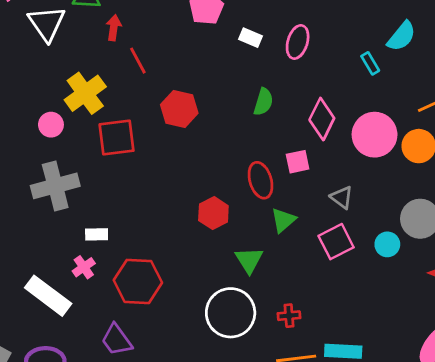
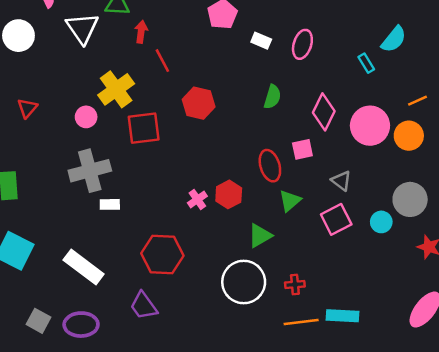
white rectangle: (97, 234) -> (110, 204), moved
green triangle: (249, 260) -> (260, 236), turned 32
pink cross: (84, 267) -> (197, 199), moved

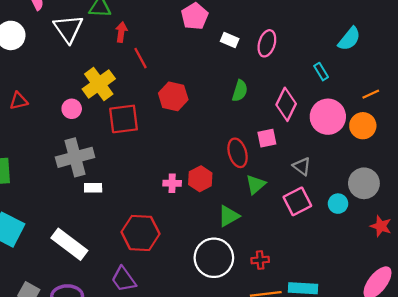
cyan rectangle: (366, 63) -> (321, 72), moved
red triangle: (27, 108) -> (19, 101), turned 36
pink cross: (197, 199) -> (172, 183), turned 36

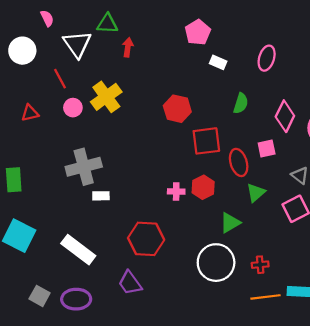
white rectangle: (230, 40) -> (218, 62), moved
red line: (140, 58) -> (60, 79), moved
pink circle: (72, 109) -> (73, 108), moved
red square: (124, 119) -> (206, 141), moved

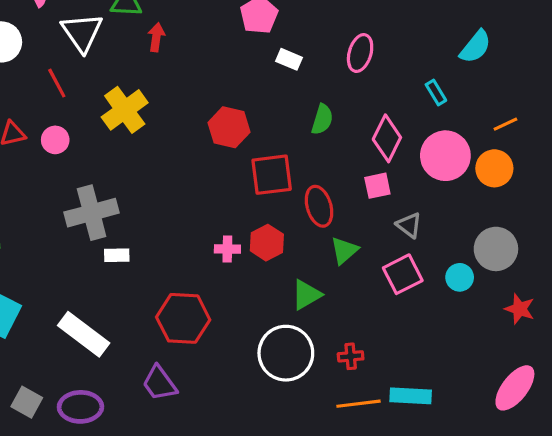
pink circle: (73, 108) -> (55, 140), moved
pink square: (267, 148) -> (377, 186), moved

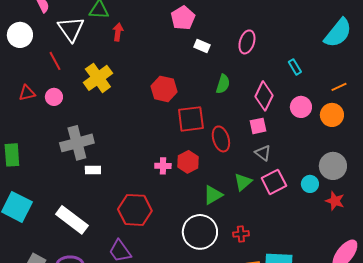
cyan semicircle: (475, 47) -> (338, 33), moved, size x1.4
pink circle: (445, 156) -> (301, 107), size x0.7
gray triangle: (409, 225) -> (263, 153), moved
green triangle: (344, 250) -> (243, 182), moved
red star: (520, 309) -> (335, 201), moved

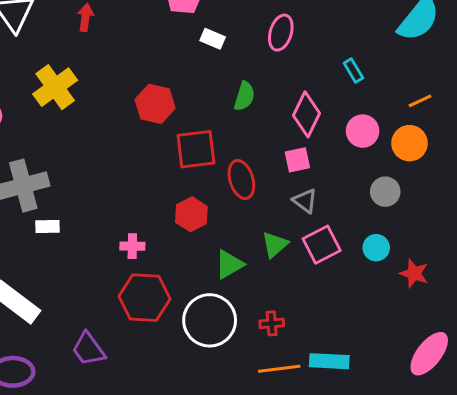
pink cross: (163, 166) -> (132, 246), moved
gray circle: (333, 166) -> (385, 192), moved, size x0.7
red hexagon: (135, 210) -> (144, 298), moved

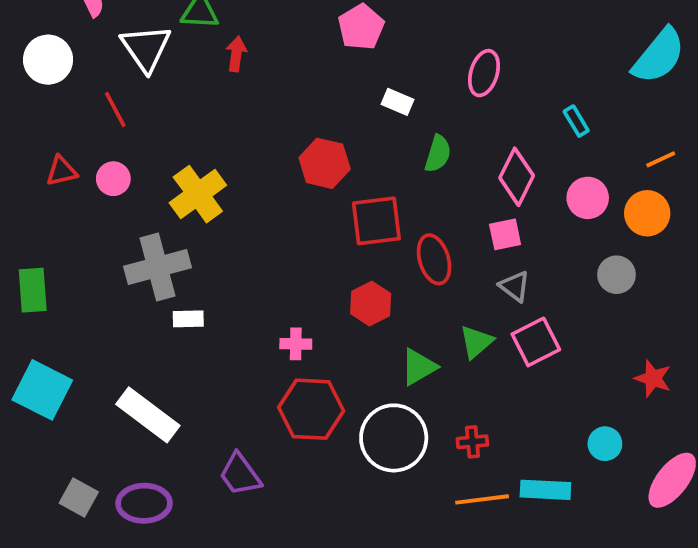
white rectangle: (213, 39) -> (398, 102), moved
yellow cross: (55, 87) -> (198, 194), moved
cyan circle: (376, 248) -> (605, 444), moved

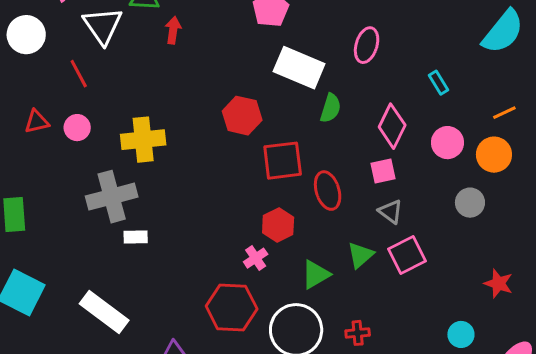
white rectangle: (398, 102) -> (299, 68), size x2.0
yellow cross: (198, 194) -> (143, 140), turned 30
pink cross: (296, 344) -> (256, 258), moved, turned -35

